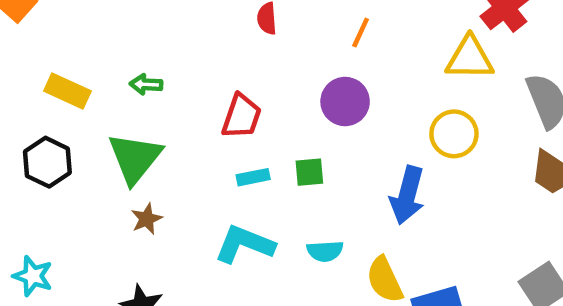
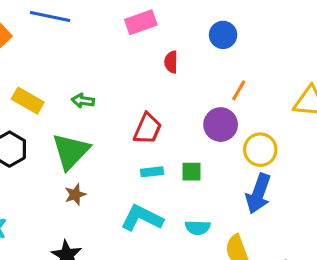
orange line: (361, 32) -> (239, 90), moved
yellow circle: (454, 134) -> (260, 150), moved

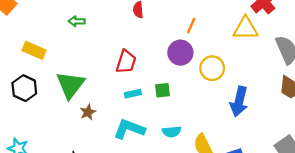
green arrow: (83, 101) -> (77, 21), moved
blue arrow: (258, 194) -> (239, 101), moved
brown star: (75, 195) -> (88, 112), moved

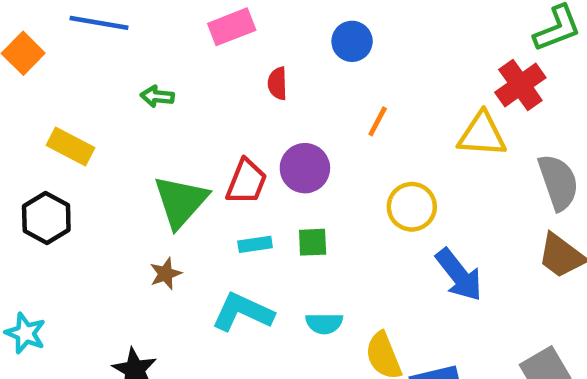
purple circle: (180, 53) -> (305, 168), moved
green triangle: (70, 85) -> (181, 202), moved
blue arrow: (239, 101) -> (459, 275), turned -56

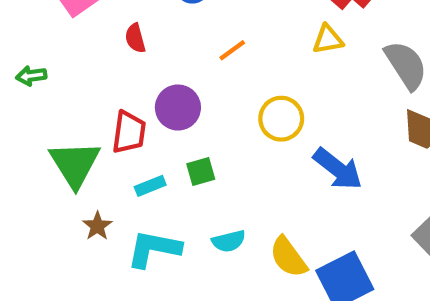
orange line: (378, 121) -> (232, 50), turned 40
yellow triangle: (482, 135) -> (328, 39), size x0.7
brown star: (166, 274) -> (97, 226), moved

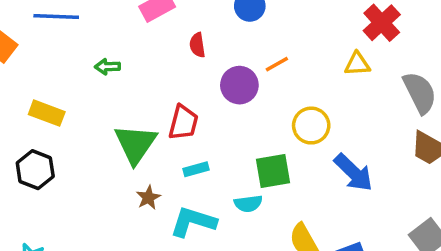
purple circle: (178, 108) -> (239, 85), moved
green square: (201, 172) -> (273, 171), moved, size x1.5
cyan semicircle: (229, 241) -> (248, 204), moved

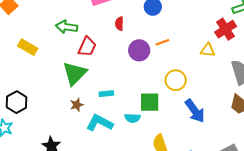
green arrow: (107, 67) -> (67, 27), size x1.5
red trapezoid: (183, 123) -> (87, 47), moved
black hexagon: (35, 170) -> (17, 102), moved

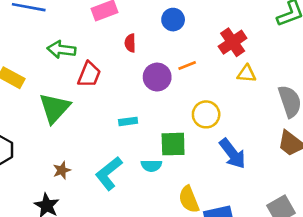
red cross: (226, 29) -> (233, 42), moved
green triangle: (75, 73) -> (55, 108), moved
cyan rectangle: (106, 94) -> (128, 121), moved
brown star: (77, 105) -> (62, 170), moved
cyan L-shape: (100, 123) -> (109, 173), turned -64

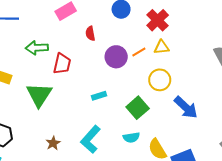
red cross: (233, 42) -> (158, 20), moved
orange line: (187, 65) -> (139, 52), moved
yellow triangle: (247, 74) -> (162, 47), moved
green square: (173, 144) -> (138, 108), turned -30
cyan semicircle: (151, 166) -> (131, 137), moved

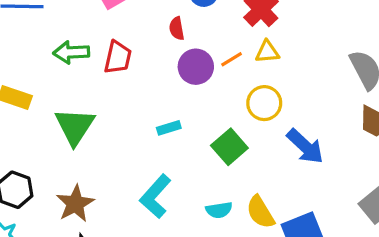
red semicircle: (90, 33) -> (177, 28), moved
red trapezoid: (62, 64) -> (118, 57), moved
cyan semicircle: (131, 137) -> (219, 210), moved
brown star: (53, 143) -> (75, 204), moved, size x1.6

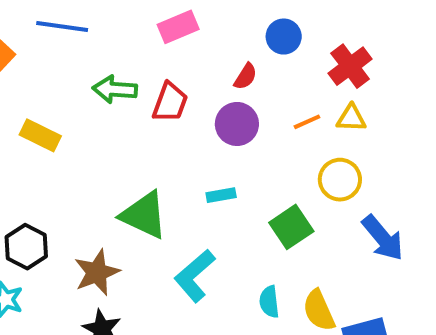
red semicircle: (177, 28) -> (245, 76), turned -145
purple circle: (196, 67) -> (237, 124), moved
green triangle: (75, 126) -> (144, 215), moved, turned -45
cyan semicircle: (219, 210) -> (269, 302), turned 85

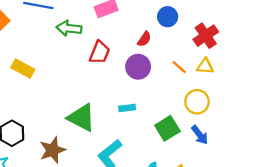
green arrow: (115, 89) -> (69, 28), moved
orange line: (307, 122) -> (179, 67), turned 63
blue arrow: (383, 238) -> (200, 135), moved, size x0.7

